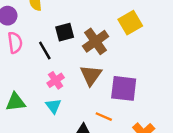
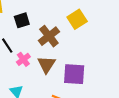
black square: (65, 32) -> (22, 20), moved
pink cross: (56, 80) -> (23, 59), moved

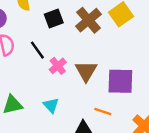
brown cross: (49, 36) -> (88, 20), moved

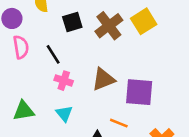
pink cross: (58, 66) -> (64, 81), moved, turned -35
brown triangle: (86, 71) -> (103, 79), turned 35

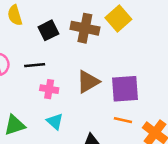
brown cross: (109, 26) -> (85, 28), turned -32
black line: (53, 54) -> (35, 65), turned -54
orange line: (119, 123) -> (123, 120), moved

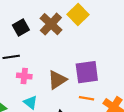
brown cross: (85, 28) -> (51, 24), turned 35
brown triangle: (88, 82) -> (57, 80), moved

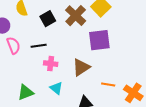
purple square: (87, 72) -> (99, 40), moved

